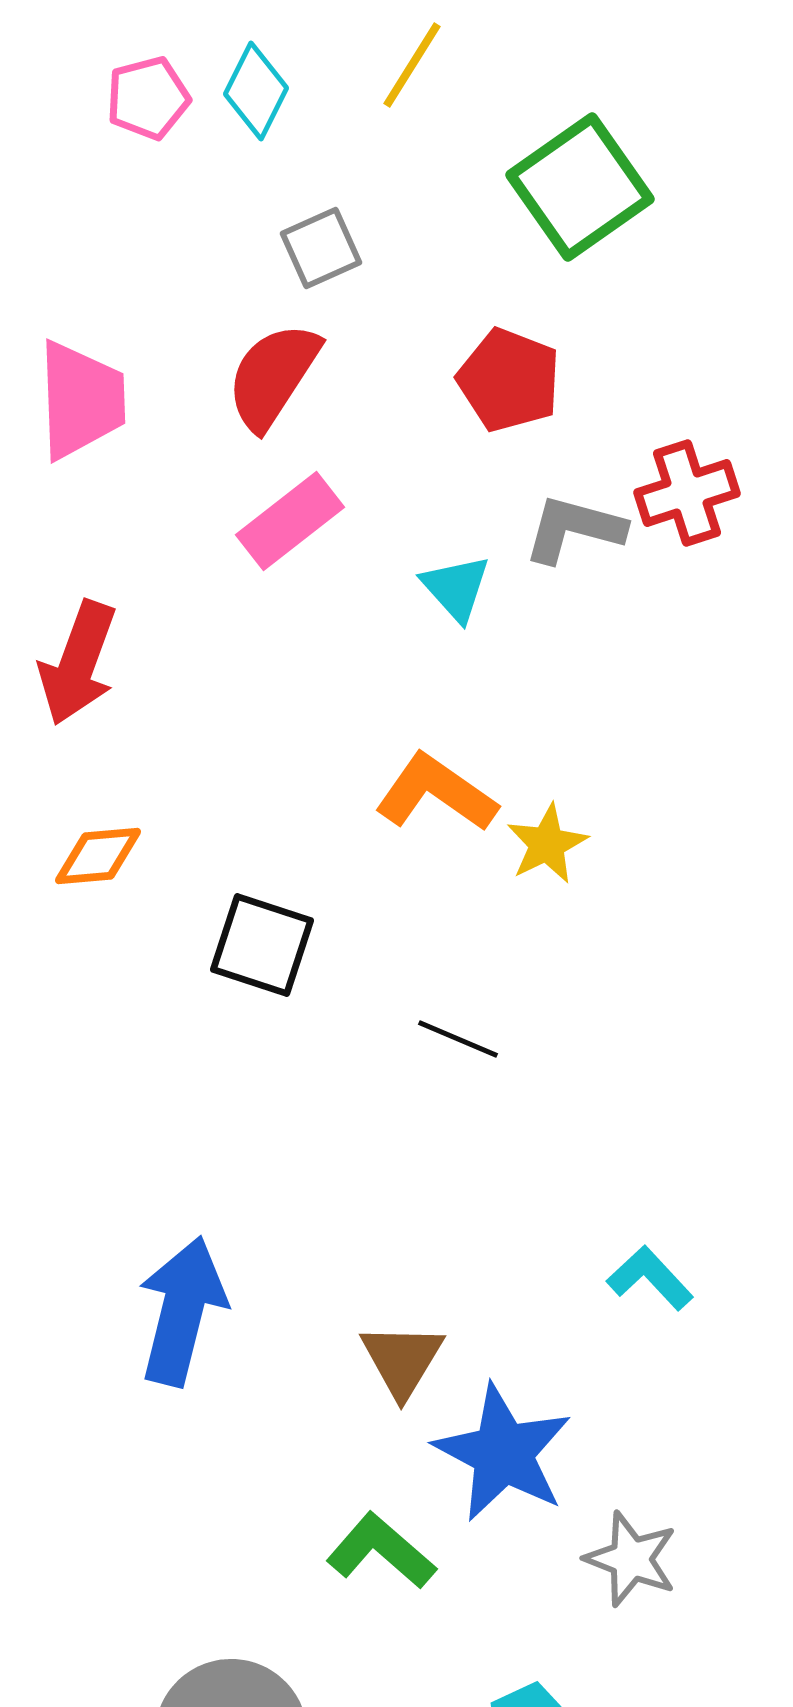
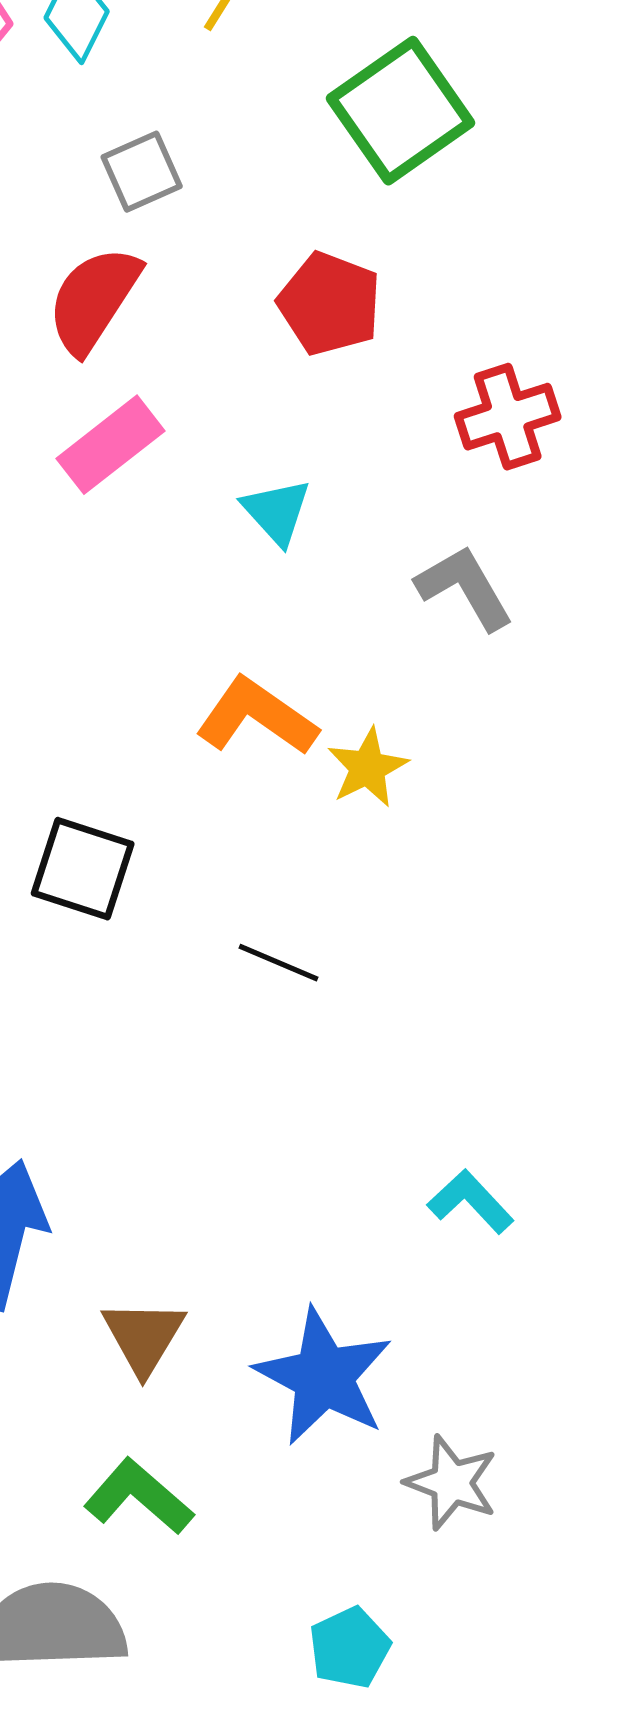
gray L-shape: (574, 529) -> (465, 588), moved, turned 45
brown triangle: (402, 1360) -> (144, 1337), moved
green L-shape: (381, 1551) -> (139, 1497), moved

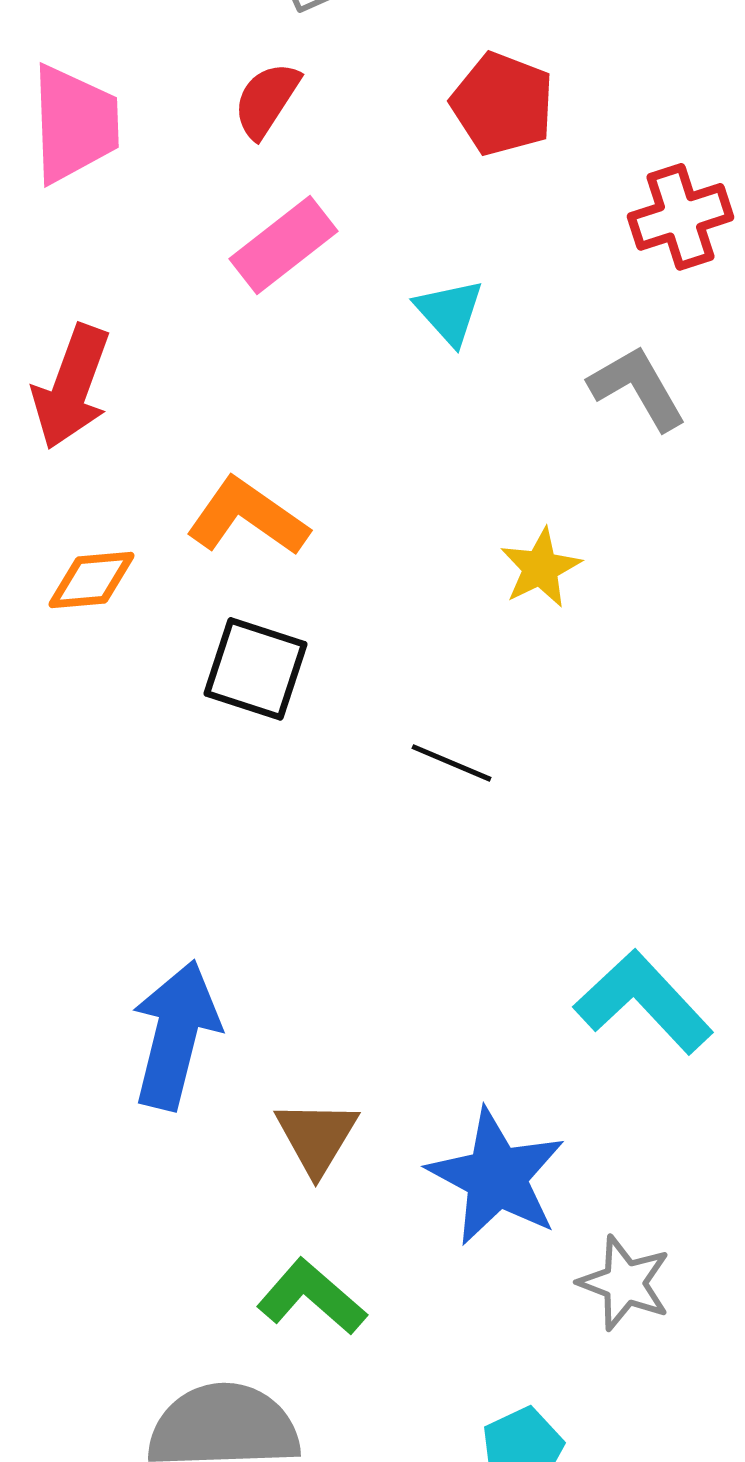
red semicircle: (94, 300) -> (266, 100), size x0.7
orange L-shape: (257, 717) -> (248, 517), moved
cyan L-shape: (471, 1202) -> (644, 1002), size x1.6

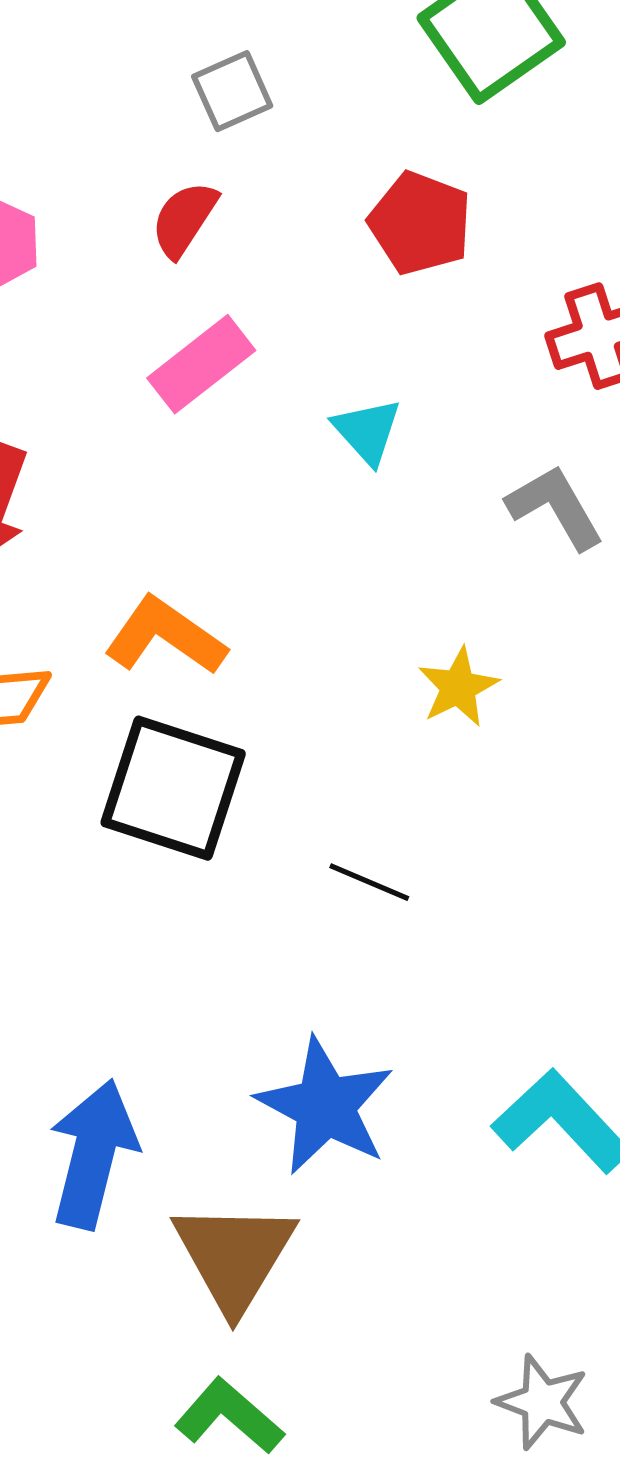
black square: (256, 669) -> (173, 788), size x1.4
brown triangle: (316, 1137) -> (234, 1256), size x1.5
blue star: (496, 1177) -> (325, 1106), moved

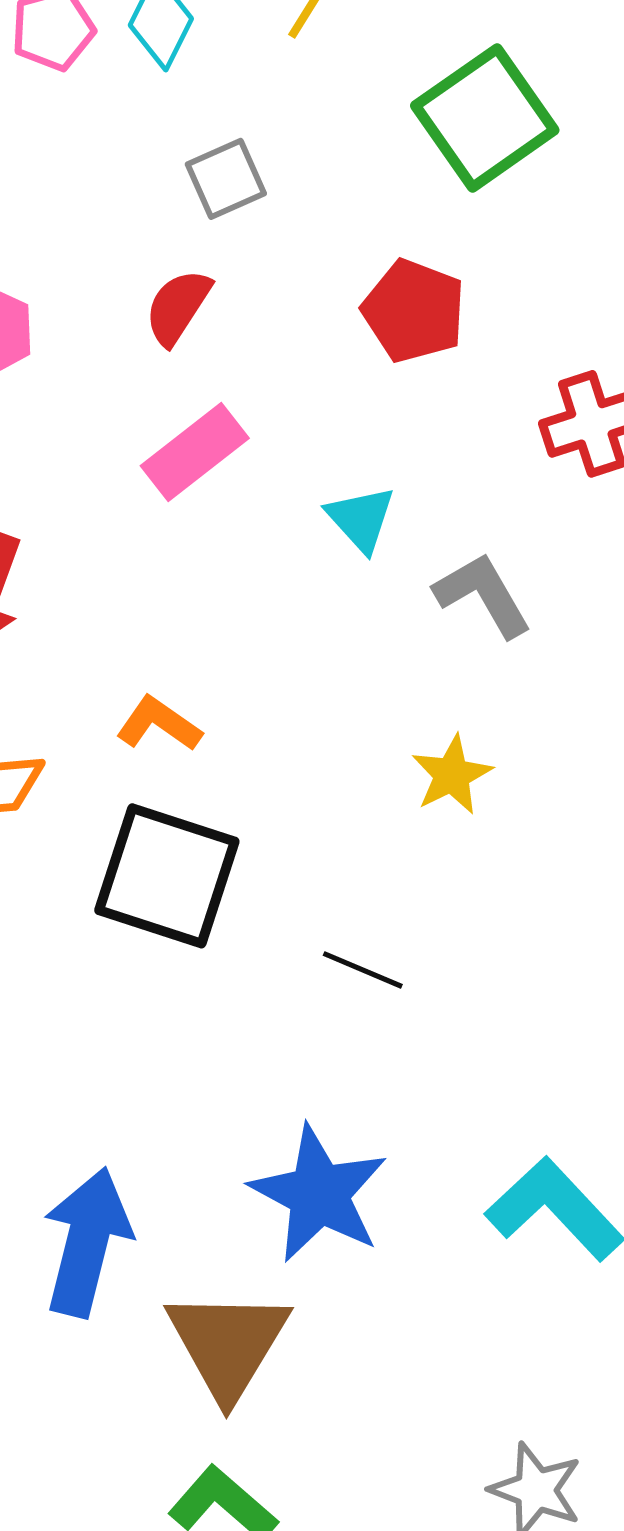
gray L-shape: (555, 507) -> (483, 595), moved
orange L-shape: (165, 636) -> (159, 724), size x0.7

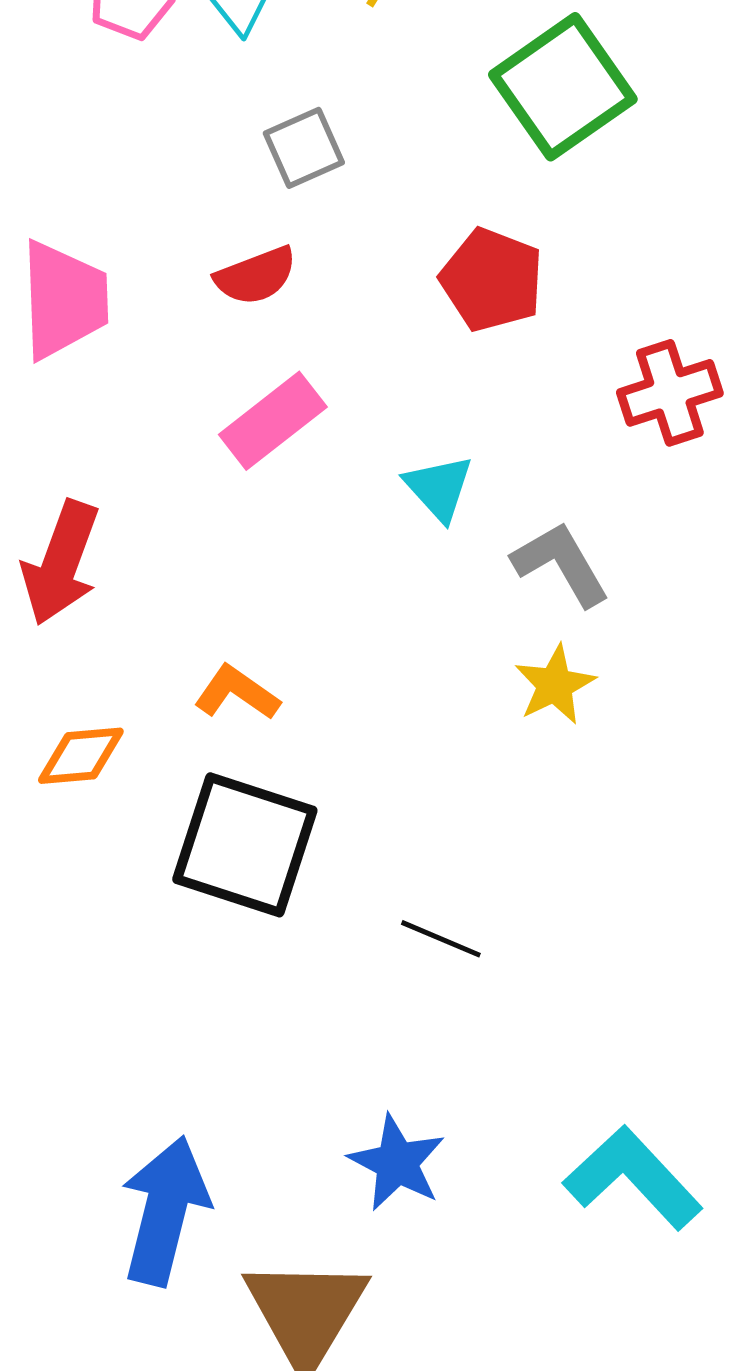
red semicircle: (178, 307) -> (256, 276), turned -144
yellow star: (452, 775) -> (555, 685), moved
blue star: (319, 1194) -> (397, 1163), size x0.7

